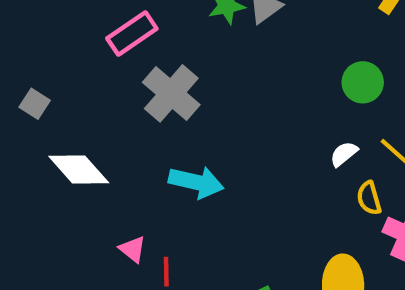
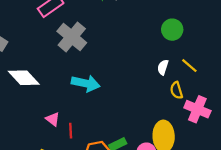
white semicircle: (344, 154) -> (163, 67), turned -32

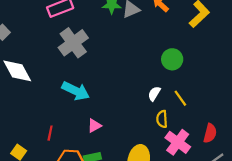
pink triangle: (53, 119) -> (94, 126), moved, turned 40

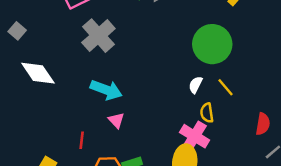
green circle: (172, 59) -> (212, 44), size x1.6
pink triangle: (94, 126) -> (116, 120), moved, turned -40
pink cross: (178, 142) -> (195, 136), moved

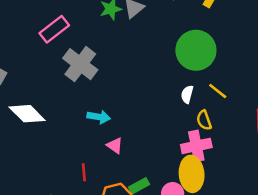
cyan arrow: (106, 90) -> (99, 117), size x0.7
pink cross: (195, 136) -> (196, 146), turned -32

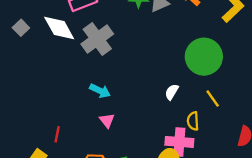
white semicircle: (187, 94) -> (172, 92), moved
white diamond: (27, 114) -> (59, 28), moved
red line: (84, 172) -> (57, 134), moved

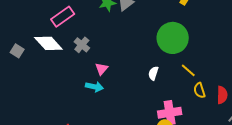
gray cross: (97, 39) -> (82, 45), size x0.6
pink triangle: (107, 120) -> (102, 69), moved, turned 32
yellow semicircle: (193, 121) -> (199, 90), moved

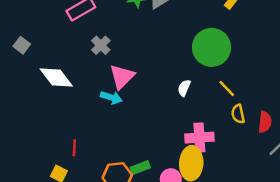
white diamond: (48, 43) -> (56, 78), moved
pink triangle: (102, 69) -> (122, 77), size x1.6

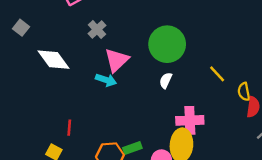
green circle: (212, 47) -> (167, 44), moved
white semicircle: (184, 88) -> (166, 80), moved
yellow semicircle: (238, 114) -> (244, 92), moved

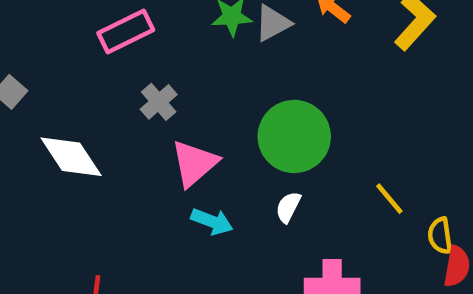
cyan arrow: (106, 80) -> (212, 221), moved

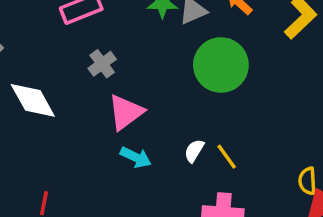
green circle: (294, 136) -> (221, 65), moved
yellow line: (389, 199) -> (227, 157), moved

